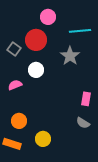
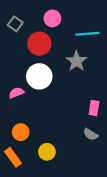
gray square: (14, 49) -> (15, 24), moved
white circle: (36, 70) -> (39, 76), size x1.5
orange rectangle: (12, 144) -> (13, 157), turned 36

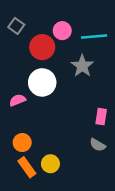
pink circle: (52, 18) -> (62, 31), moved
orange rectangle: (13, 157) -> (27, 167), moved

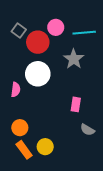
gray square: (16, 26) -> (19, 31), moved
pink semicircle: (17, 100) -> (16, 90), turned 120
pink rectangle: (101, 117) -> (76, 104), moved

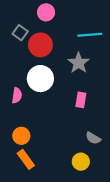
pink circle: (56, 27) -> (46, 12), moved
pink rectangle: (76, 104) -> (81, 100), moved
yellow circle: (45, 147) -> (81, 162), moved

